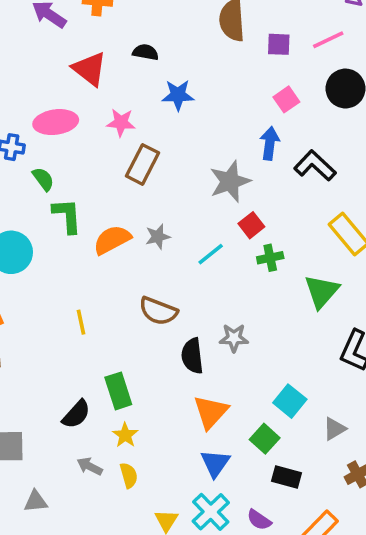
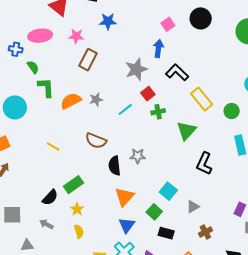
black L-shape: (315, 166) -> (177, 72), moved
yellow line: (81, 322) -> (53, 146), turned -48
green rectangle: (118, 391) -> (73, 185), turned 72
gray arrow: (90, 466) -> (46, 224), moved

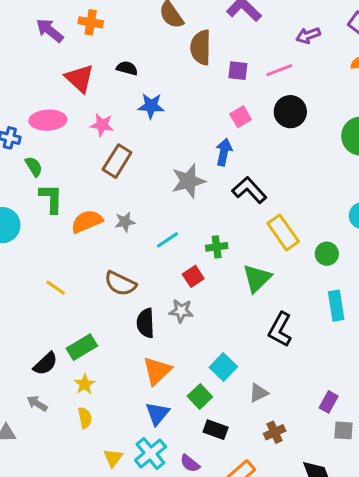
red square: (148, 94) -> (193, 276), moved

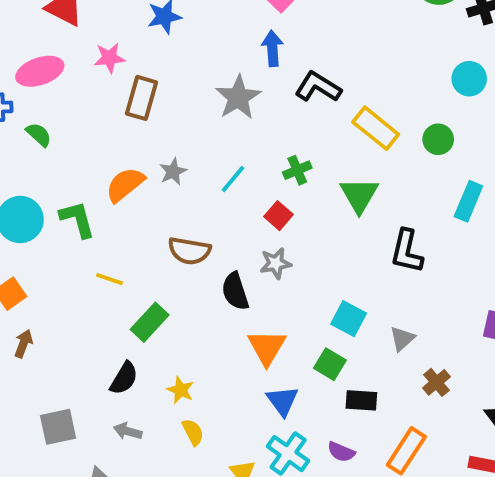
green L-shape: (51, 198) -> (77, 219), moved
cyan rectangle: (336, 306) -> (468, 201), turned 48
green rectangle: (82, 347) -> (150, 322), moved

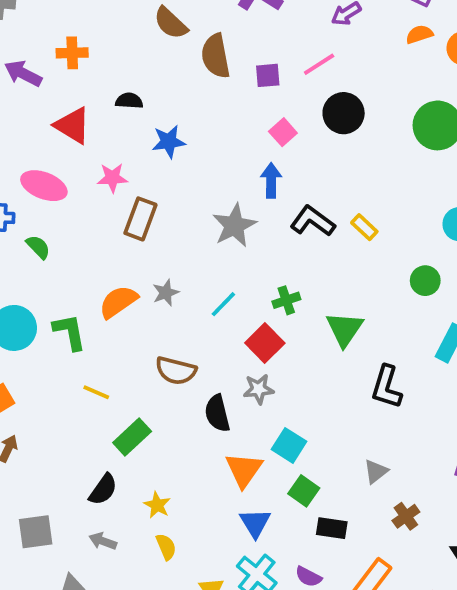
pink ellipse: (40, 71) -> (44, 186), turned 36
yellow rectangle: (376, 128) -> (364, 227), moved, size x0.6
red square: (278, 216) -> (265, 343), size x1.4
cyan square: (349, 319) -> (289, 445), moved

